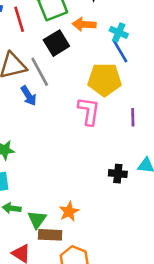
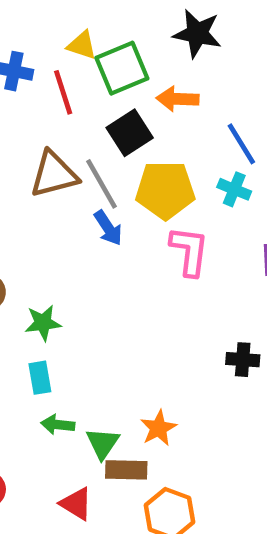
cyan cross: (119, 32) -> (234, 189), moved
yellow pentagon: (104, 80) -> (165, 190), moved
blue arrow: (29, 96) -> (108, 228), moved

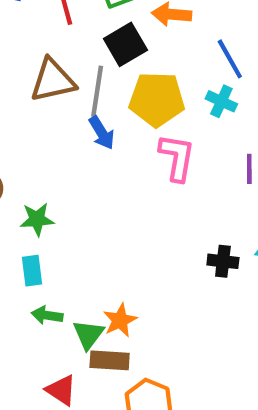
gray line: (101, 184) -> (97, 91), turned 36
orange star: (158, 428) -> (120, 320), moved

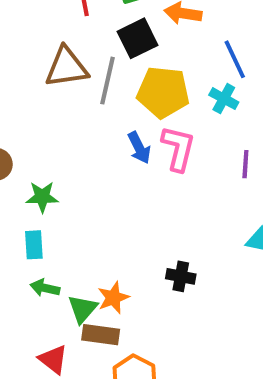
blue arrow: (102, 133) -> (139, 148), moved
black cross: (223, 261) -> (181, 276), moved

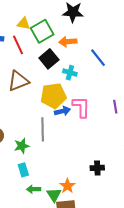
gray line: (108, 81) -> (43, 129), moved
yellow pentagon: (163, 92) -> (53, 96), moved
cyan cross: (224, 99) -> (70, 73), moved
blue arrow: (139, 148) -> (62, 111), turned -63

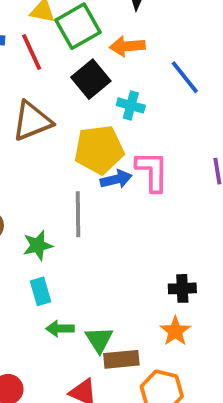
orange star: (67, 186) -> (175, 331), moved

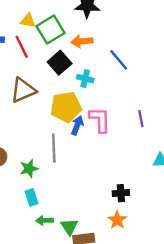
blue arrow: (116, 179) -> (77, 125), turned -54

